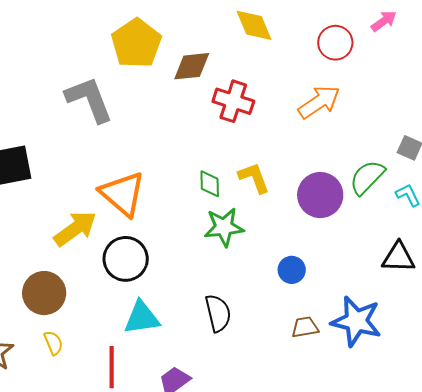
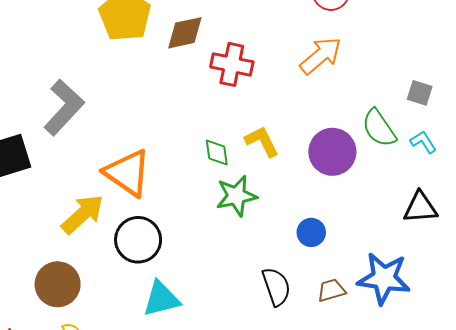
gray L-shape: (89, 99) -> (64, 107), moved, turned 70
green semicircle: (367, 177) -> (379, 128), turned -72
black semicircle: (218, 313) -> (276, 287), moved

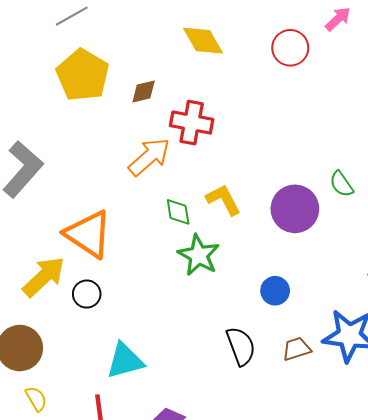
brown diamond: (185, 33) -> (144, 92), size x0.7
orange arrow: (321, 56) -> (149, 157), moved
green semicircle: (379, 128) -> (341, 184), size x0.7
green star: (236, 196) -> (199, 255), turned -30
black circle: (138, 240) -> (87, 294), moved, size x0.6

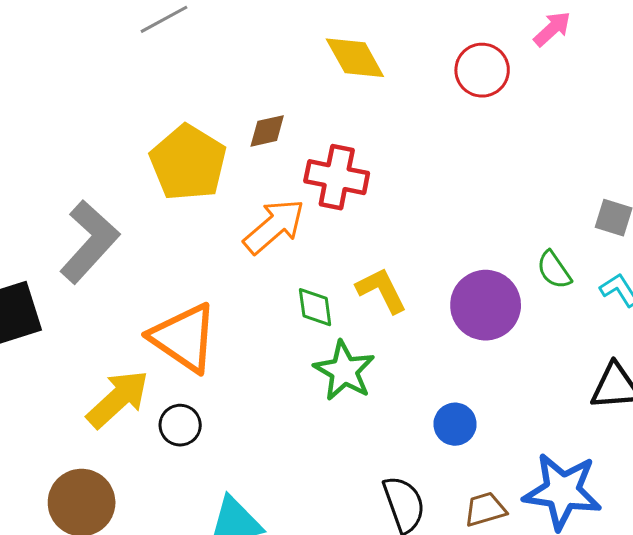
yellow pentagon: (83, 75) -> (188, 163), moved

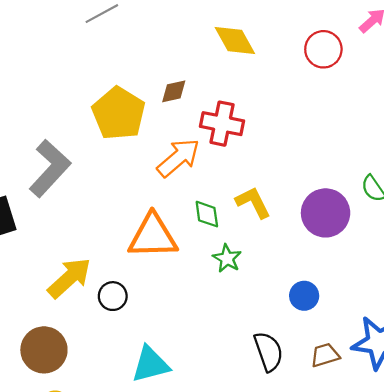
orange triangle: (184, 338) -> (153, 236), moved, turned -36
green star: (344, 371) -> (227, 258), size x0.7

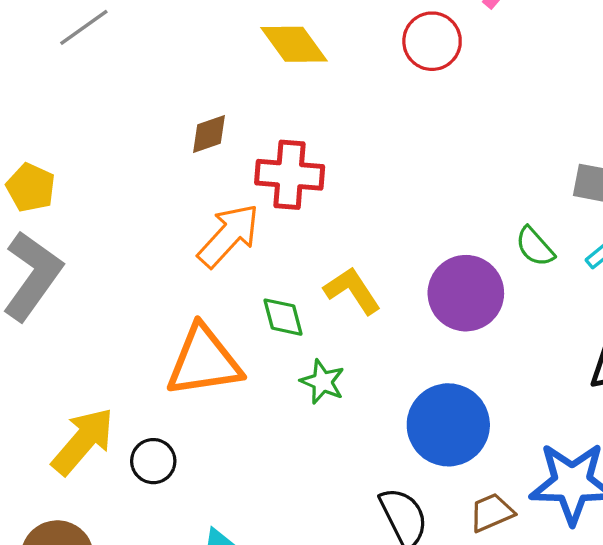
yellow pentagon: (119, 113) -> (31, 188), moved, size x0.6
blue circle: (304, 296) -> (448, 425), size x1.8

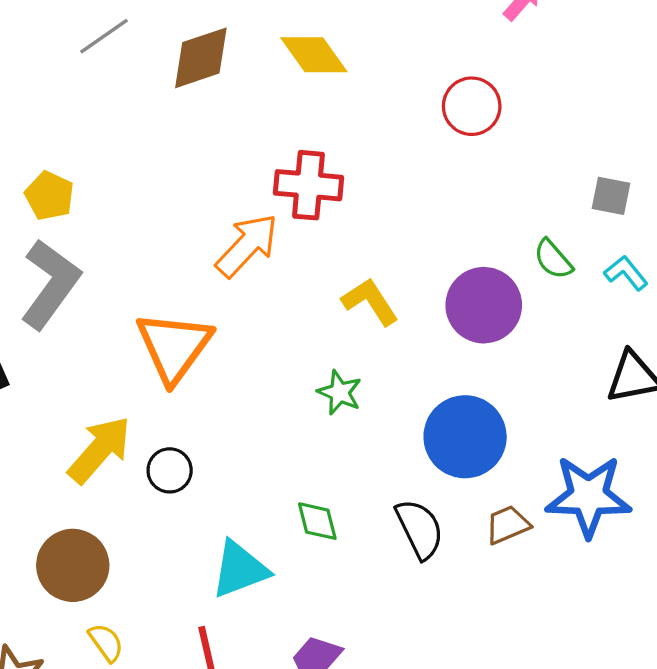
red circle: (432, 41) -> (472, 106), moved
brown diamond: (209, 134) -> (201, 58), moved, size x1.6
green diamond: (283, 317) -> (317, 521), moved
orange triangle: (204, 361) -> (174, 347), moved, turned -46

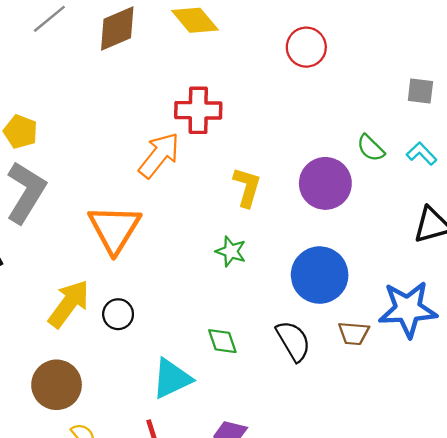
gray square: (611, 196) -> (420, 91), moved
yellow L-shape: (370, 302) -> (247, 187), turned 54
brown trapezoid: (508, 525) -> (354, 333), turned -148

